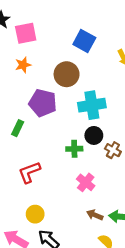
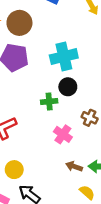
brown circle: (67, 74) -> (19, 23), moved
brown cross: (113, 150) -> (90, 118), moved

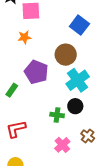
brown circle: (19, 23) -> (66, 55), moved
cyan cross: (64, 57) -> (78, 80), turned -35

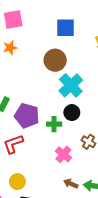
blue square: (79, 25) -> (66, 28), turned -30
purple pentagon: (36, 72) -> (27, 116), moved

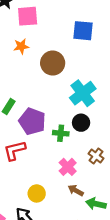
brown circle: (55, 60) -> (53, 63), moved
yellow circle: (17, 182) -> (37, 193), moved
brown arrow: (71, 184) -> (76, 190), moved

